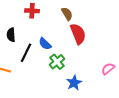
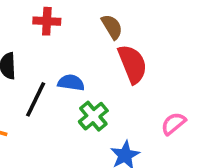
blue semicircle: (45, 44) -> (71, 83), turned 144
pink semicircle: (108, 69) -> (173, 124), moved

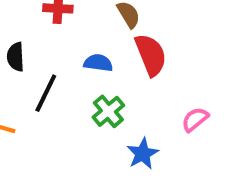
blue semicircle: (71, 83) -> (98, 63), moved

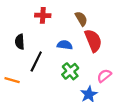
pink semicircle: (195, 119) -> (104, 76), moved

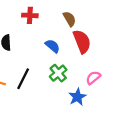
blue semicircle: (65, 45) -> (53, 46), turned 32
black line: (36, 61) -> (23, 79), moved

